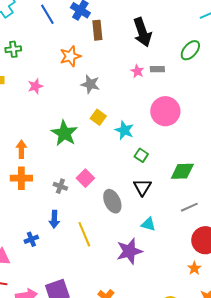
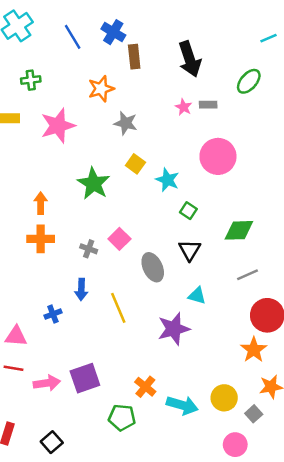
pink star: (35, 86) -> (58, 126), size x1.8
orange star: (194, 268) -> (254, 350), size x1.5

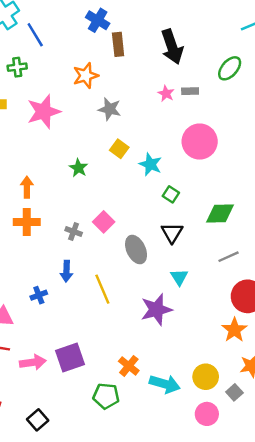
blue line: (73, 37) -> (35, 35), moved
green star: (94, 184) -> (78, 168), size x0.6
cyan triangle: (197, 296) -> (179, 277), turned 42
pink circle: (235, 445) -> (207, 414), moved

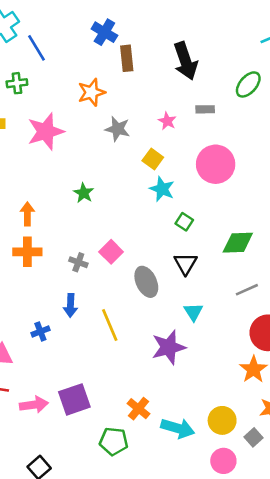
pink star: (166, 94) -> (167, 121), moved
yellow square: (119, 149) -> (153, 159), moved

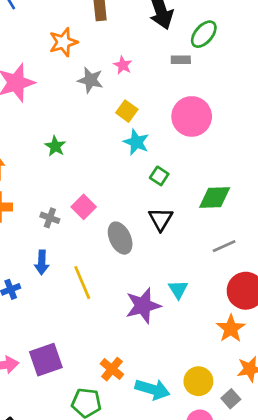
green ellipse: (248, 84) -> (204, 34), moved
pink star: (167, 121) -> (123, 65), moved
cyan triangle: (193, 312) -> (178, 289), moved

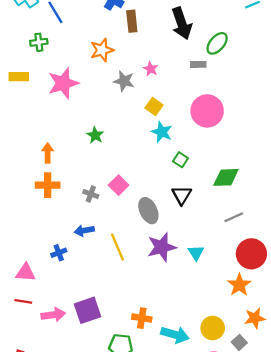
blue arrow: (42, 262) -> (84, 231), turned 78
purple star: (143, 306) -> (162, 247), moved
orange cross: (112, 369) -> (142, 318), turned -30

